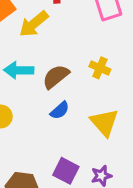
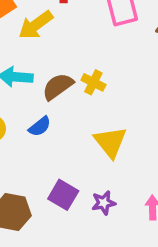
yellow cross: (100, 68) -> (93, 82), moved
blue semicircle: (60, 110) -> (40, 127), moved

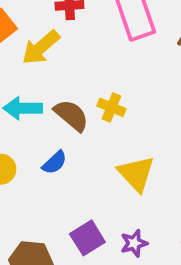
brown semicircle: (58, 86) -> (71, 115), turned 80
purple square: (63, 195) -> (87, 238), turned 32

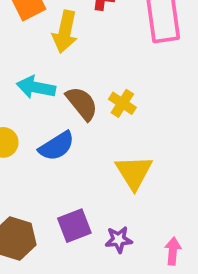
yellow arrow: (41, 47) -> (65, 32), turned -48
blue semicircle: (55, 163) -> (57, 146), size x1.4

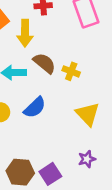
brown semicircle: (82, 103) -> (44, 63), moved
purple square: (74, 226) -> (50, 174), moved

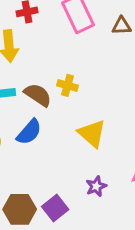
brown semicircle: (44, 63) -> (38, 95), moved

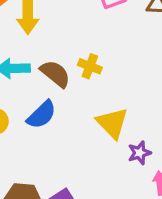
purple star: (96, 186) -> (139, 153), moved

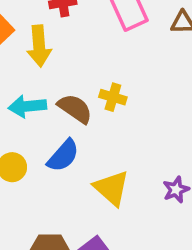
yellow triangle: (112, 123) -> (112, 188), moved

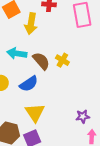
yellow triangle: (112, 188) -> (35, 113), moved

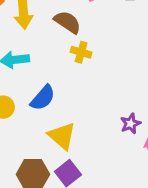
brown semicircle: (41, 61) -> (67, 22), moved

